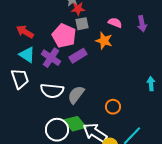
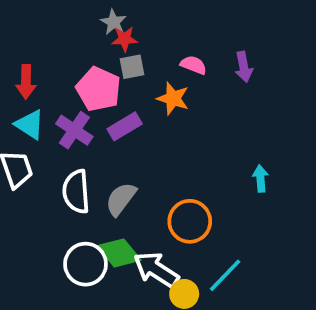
red arrow: (25, 32) -> (26, 82), turned -120
white semicircle: (52, 91) -> (76, 192), turned 80
orange circle: (113, 107) -> (190, 221), size x1.5

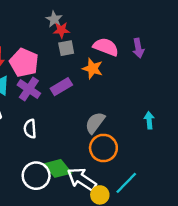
pink semicircle: (193, 65) -> (106, 47), size x1.5
pink pentagon: (99, 89) -> (24, 63), moved
white semicircle: (76, 192) -> (30, 129), size x0.7
gray semicircle: (121, 199) -> (95, 123), moved

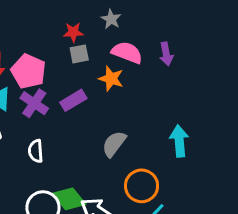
gray star: (54, 19) -> (111, 19), moved
cyan arrow: (149, 120) -> (179, 141), size x1.5
orange circle: (103, 148) -> (142, 186), moved

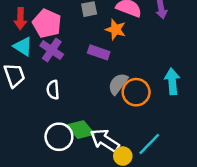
purple rectangle: (73, 100) -> (99, 52), moved, turned 50
orange circle: (142, 186) -> (136, 92), moved

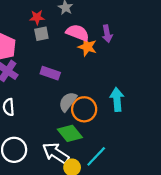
orange star: (116, 30) -> (87, 47), moved
green diamond: (81, 130) -> (70, 133), moved

